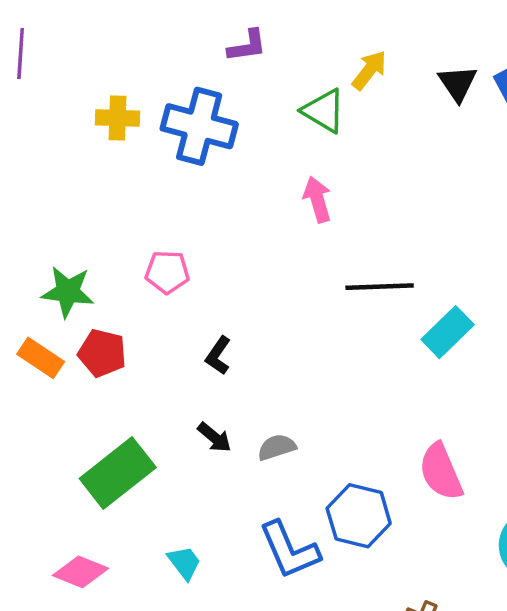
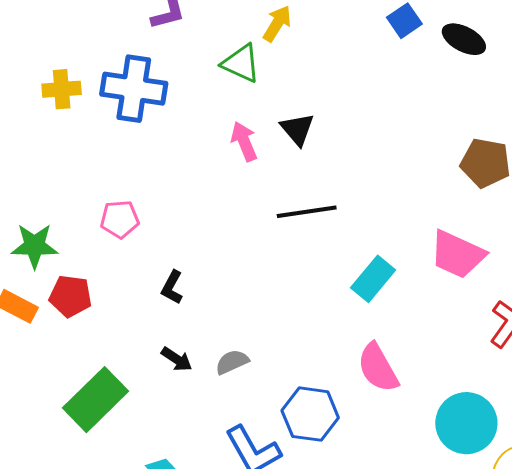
black triangle: (458, 83) -> (297, 129), moved
cyan rectangle: (448, 332) -> (373, 279), moved

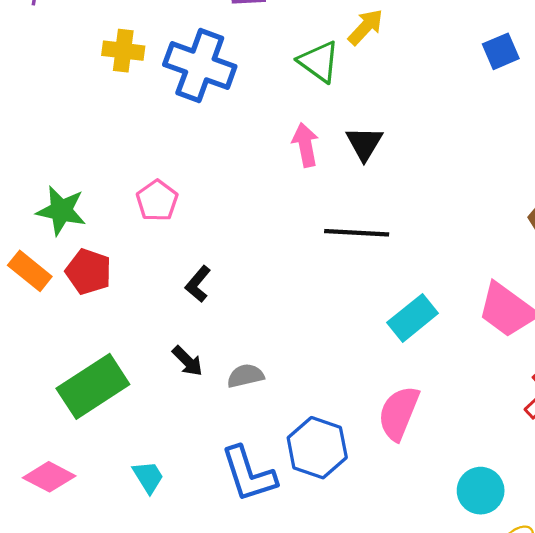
pink pentagon: (120, 219) -> (157, 201), turned 30
pink semicircle: (378, 368) -> (399, 413), turned 40
cyan circle: (466, 423) -> (481, 491), size x0.7

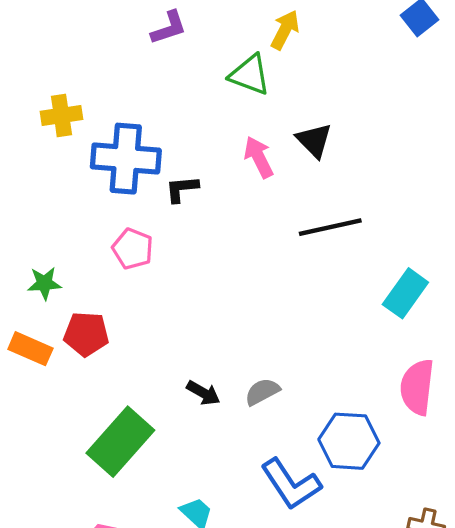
blue cross: (200, 65) -> (126, 159), moved
green star: (61, 211) -> (44, 283), size x0.7
black L-shape: (198, 284) -> (182, 189), moved, turned 60

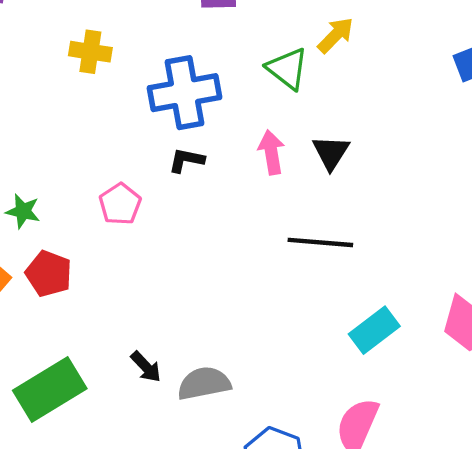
blue cross: (126, 159) -> (185, 93), moved, turned -32
gray semicircle: (262, 392) -> (204, 383), size x1.4

